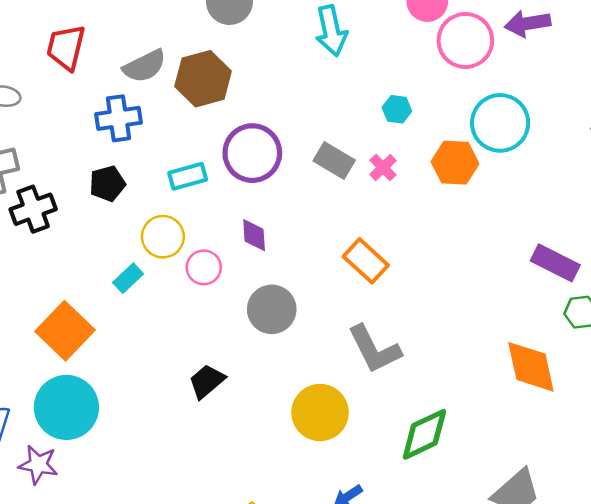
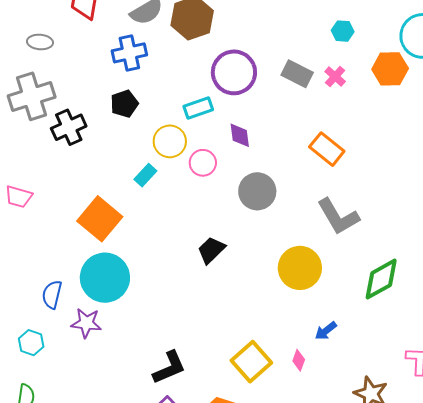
cyan rectangle: (188, 176) -> (198, 108), moved

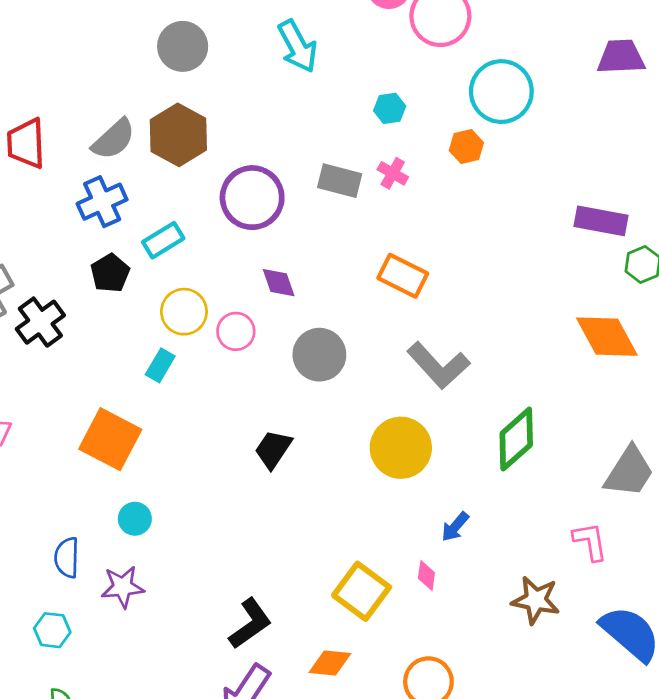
orange hexagon: (390, 69) -> (466, 147), size x0.7
cyan rectangle: (198, 108) -> (163, 240), moved
cyan circle: (105, 278) -> (135, 519), size x0.5

